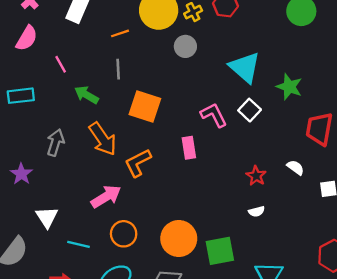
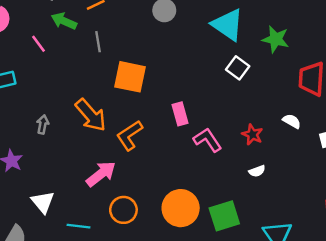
green arrow: (86, 95) -> (64, 21), moved
pink L-shape: (214, 115) -> (208, 140), moved
gray arrow: (55, 142) -> (43, 124), size x0.7

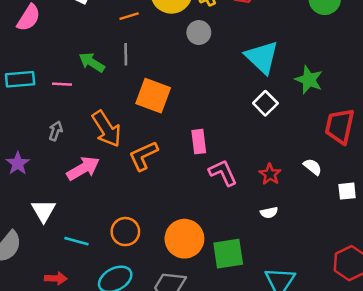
green arrow: (64, 21) -> (92, 62), moved
pink line: (39, 44) -> (62, 84), moved, turned -60
pink arrow: (101, 174) -> (83, 168), moved

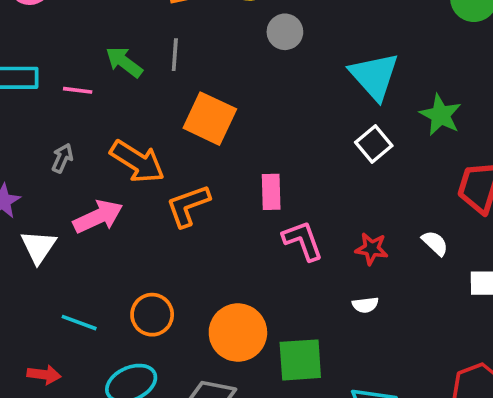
orange arrow: (107, 129) -> (137, 162), turned -30
red star: (270, 174) -> (372, 249), turned -30
white triangle: (44, 211) -> (39, 247), moved

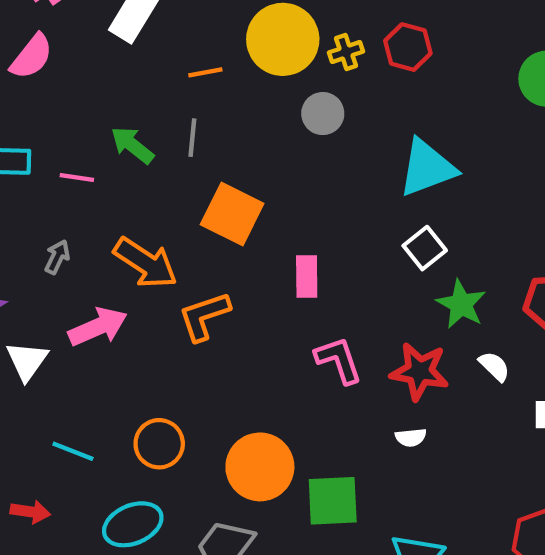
cyan triangle: (374, 76) -> (427, 168), turned 50
green star: (441, 115) -> (461, 304), moved
pink rectangle: (271, 192) -> (307, 276), moved
red star: (372, 249) -> (419, 371), size x1.5

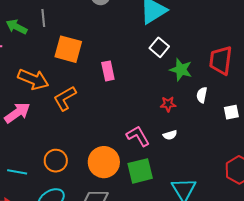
pink L-shape: (339, 360) -> (138, 136), moved
white semicircle: (494, 366) -> (202, 95), turned -112
red star: (419, 371) -> (168, 104), size x0.6

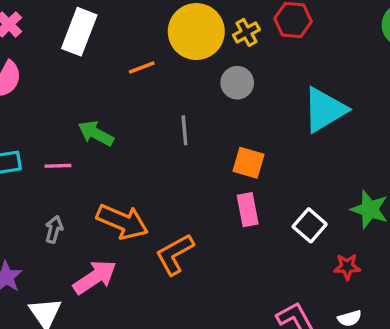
gray line: (43, 18) -> (184, 130), moved
white square: (159, 47) -> (310, 225), moved
orange square: (68, 49) -> (248, 163), moved, size x0.7

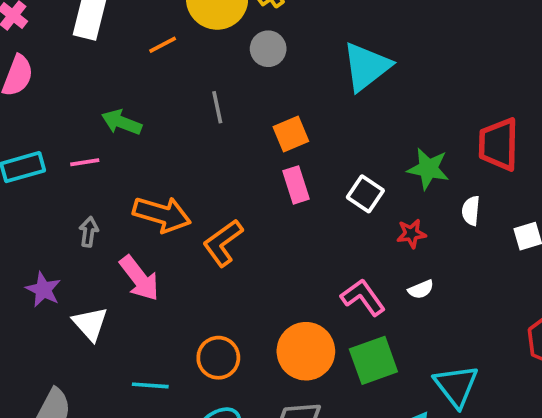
orange square: (248, 163) -> (291, 134), turned -32
pink arrow: (95, 277) -> (139, 278), turned 93

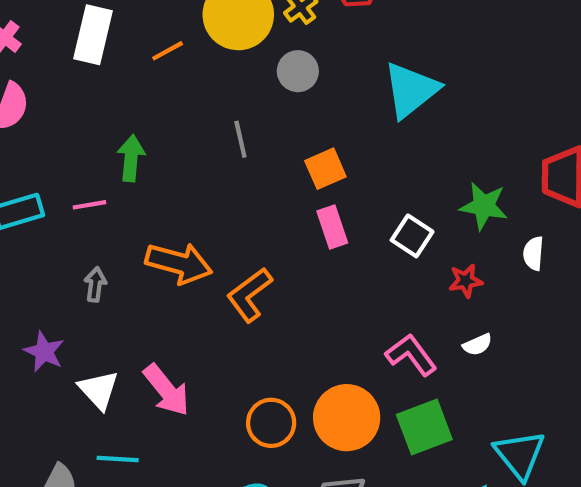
orange line: (163, 45) -> (168, 51), moved
green arrow: (122, 122) -> (131, 158), turned 75
pink arrow: (139, 278) -> (166, 390), moved
orange circle: (218, 358) -> (271, 423), moved
cyan line: (150, 385) -> (118, 459), moved

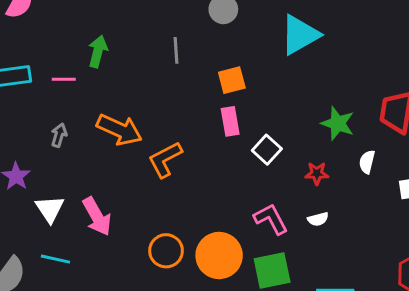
white square: (412, 236) -> (267, 150), moved

